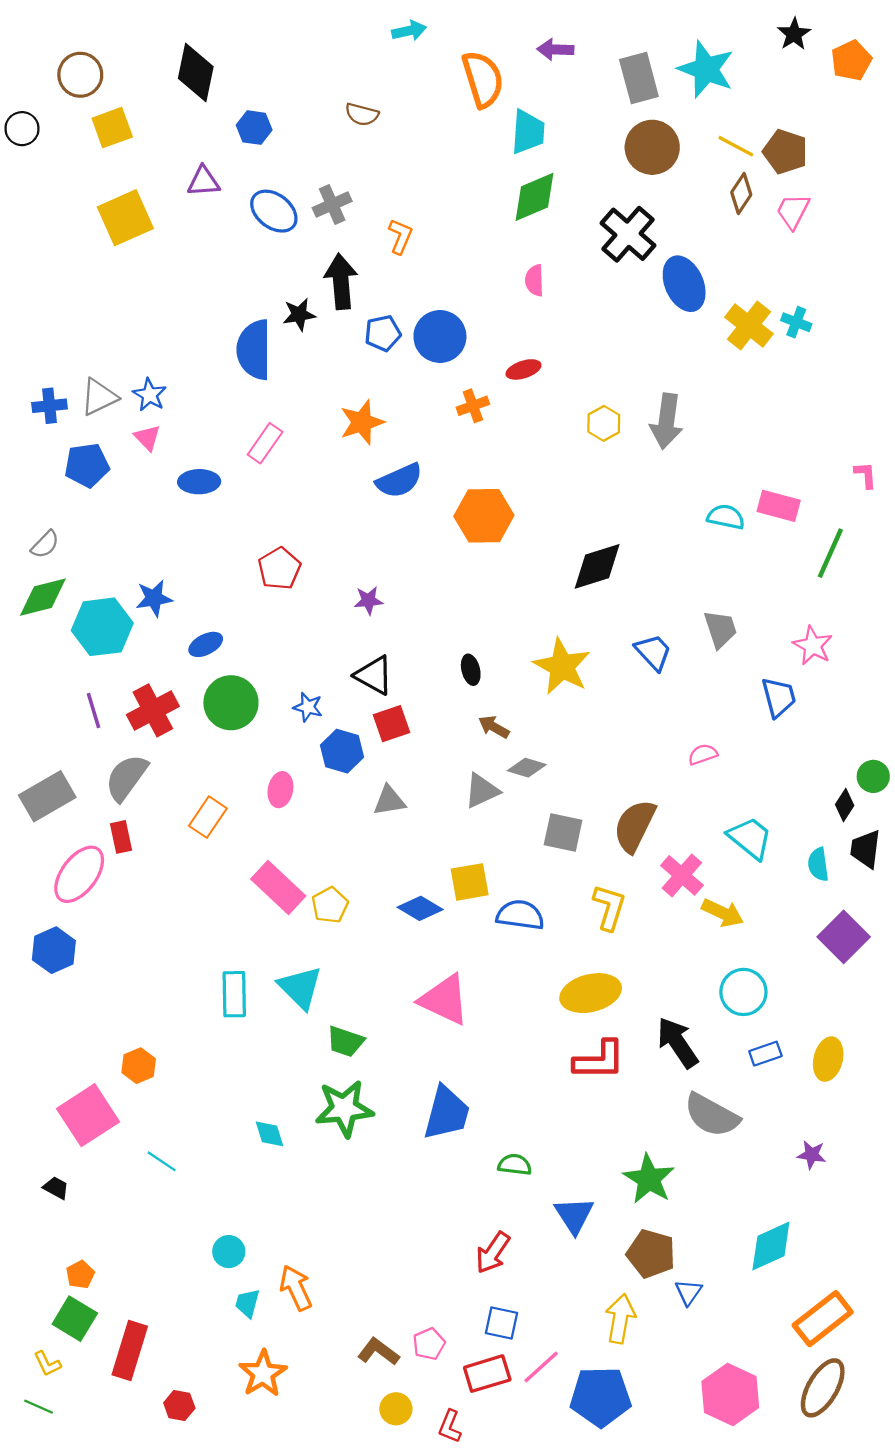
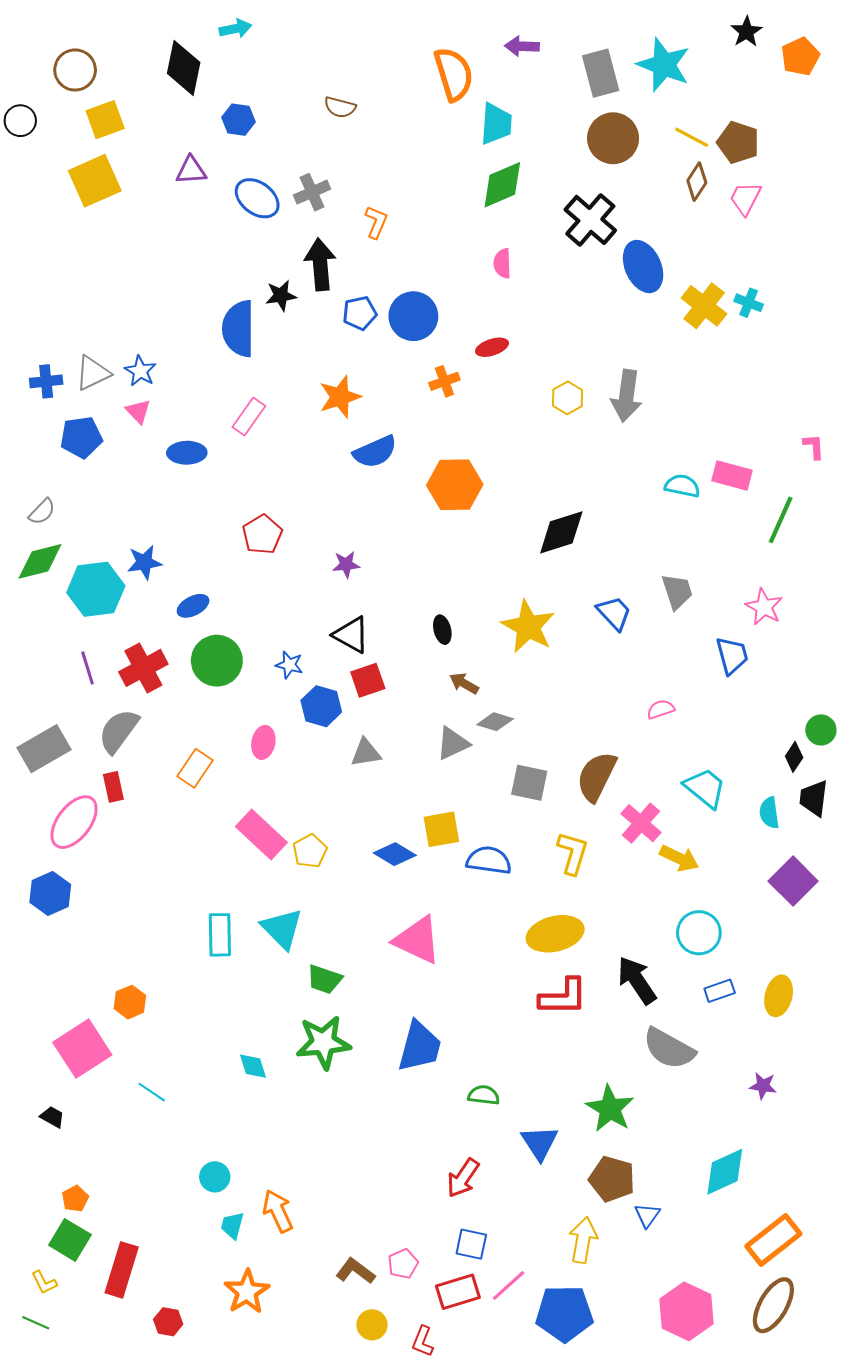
cyan arrow: (409, 31) -> (235, 29), moved
yellow square: (125, 218) -> (95, 181), moved

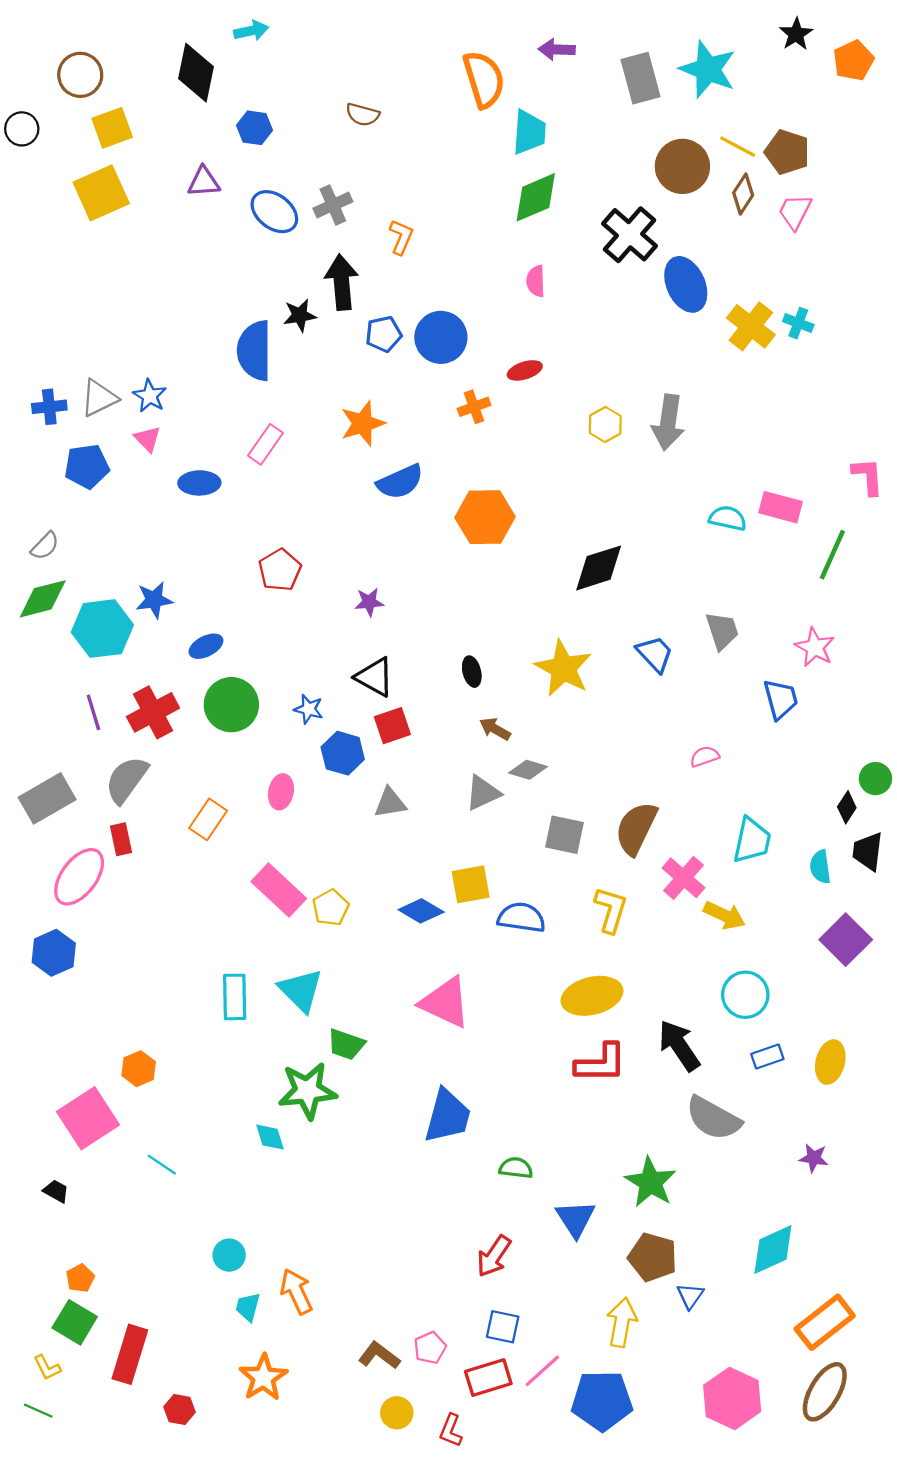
brown circle: (613, 138) -> (682, 166), moved
pink L-shape: (814, 447) -> (868, 476), size x1.4
cyan trapezoid: (705, 788) -> (752, 840), turned 63
green star: (323, 1042) -> (307, 1091), moved

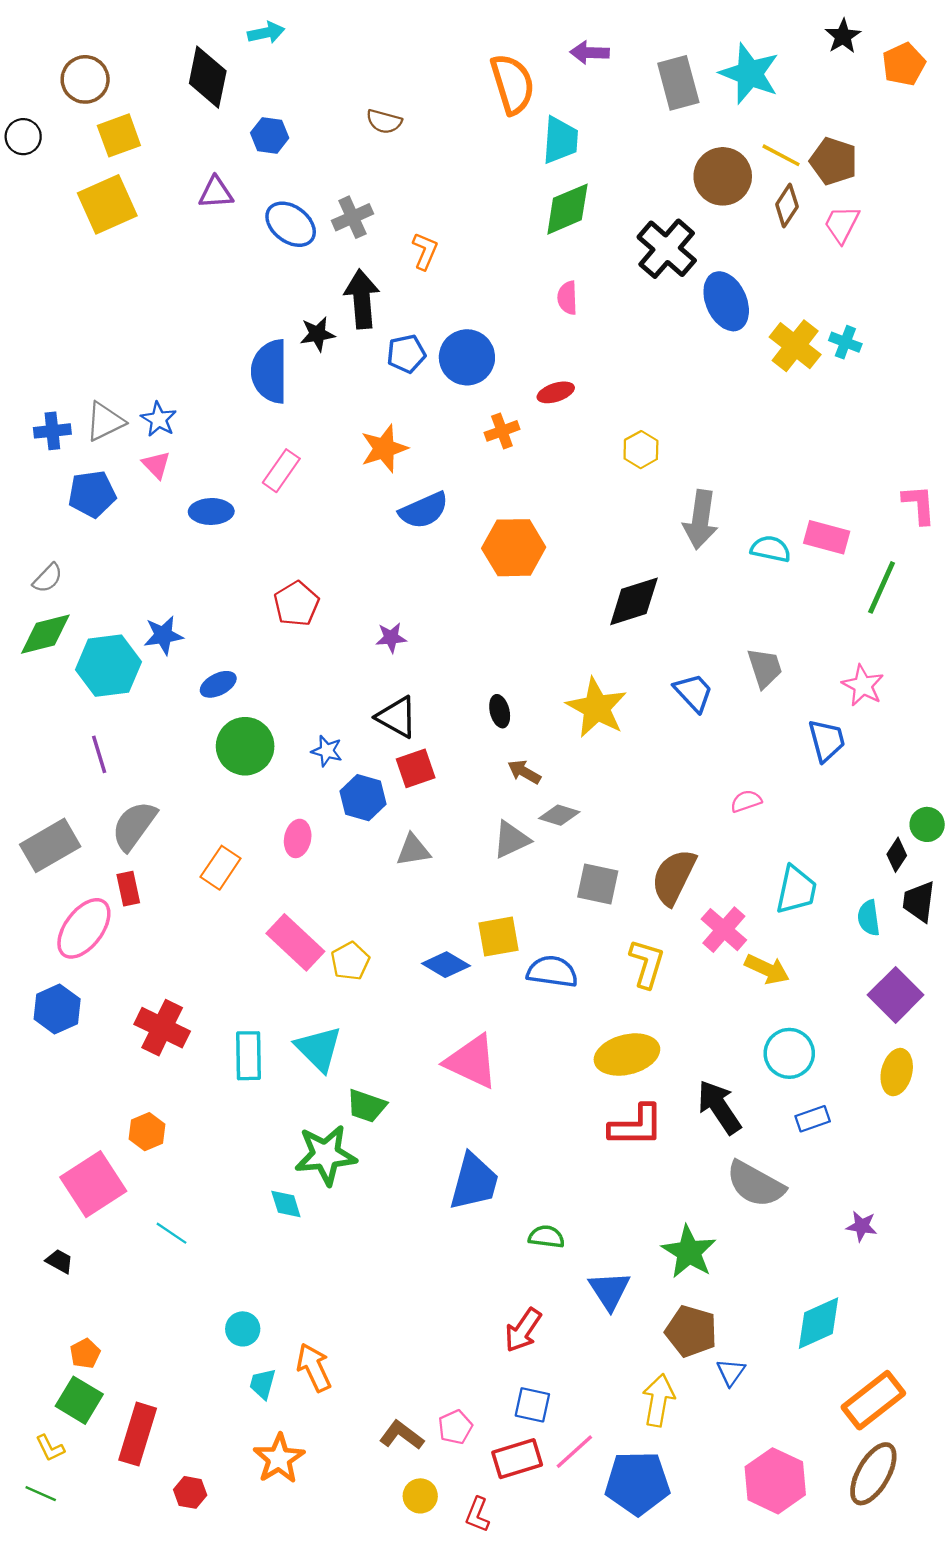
gray arrow: (668, 422) -> (701, 520), moved
red cross: (153, 712) -> (162, 1028), moved, turned -36
yellow ellipse: (830, 1062) -> (897, 1072), moved

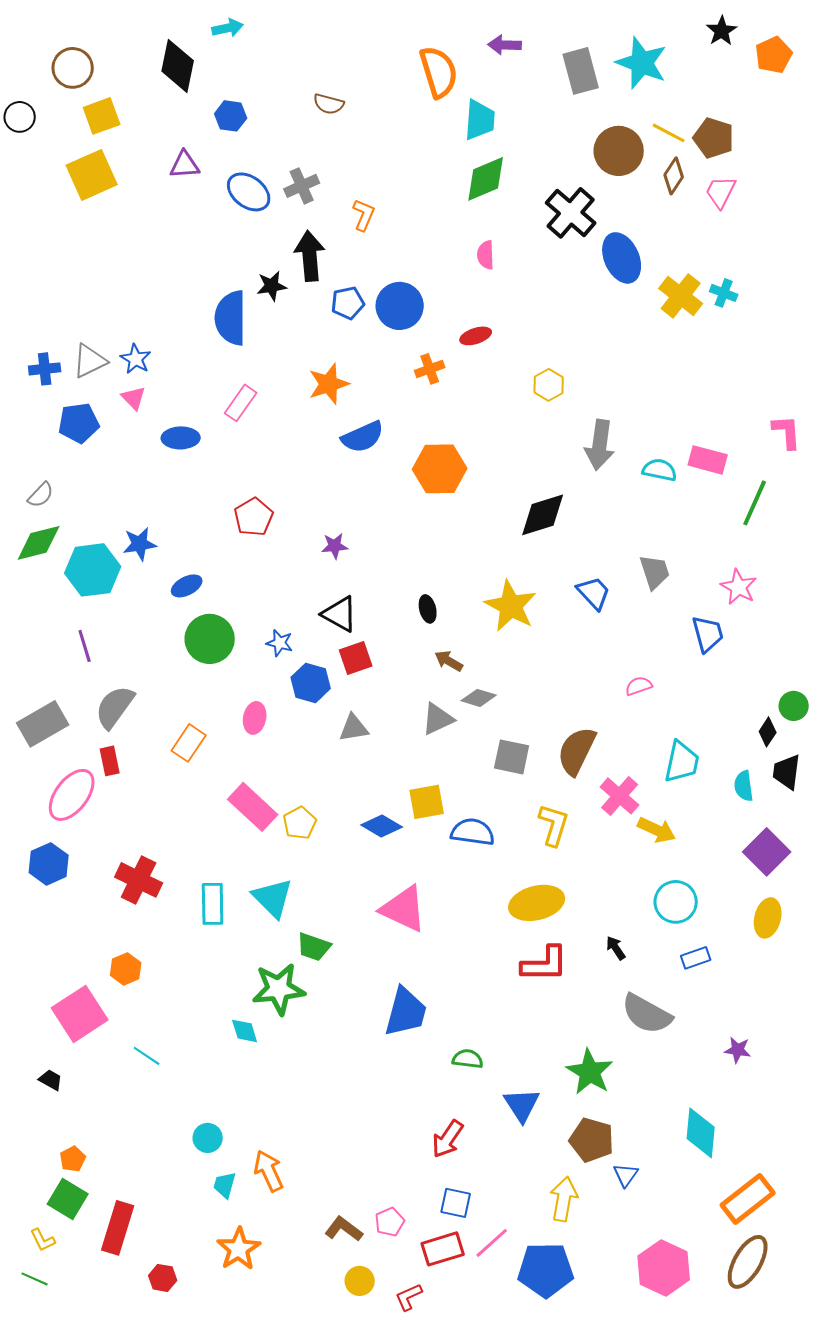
black arrow: (719, 1107) -> (616, 948), size x0.5
cyan diamond: (818, 1323) -> (701, 1133), turned -60
red L-shape: (477, 1515) -> (409, 1297), turned 44

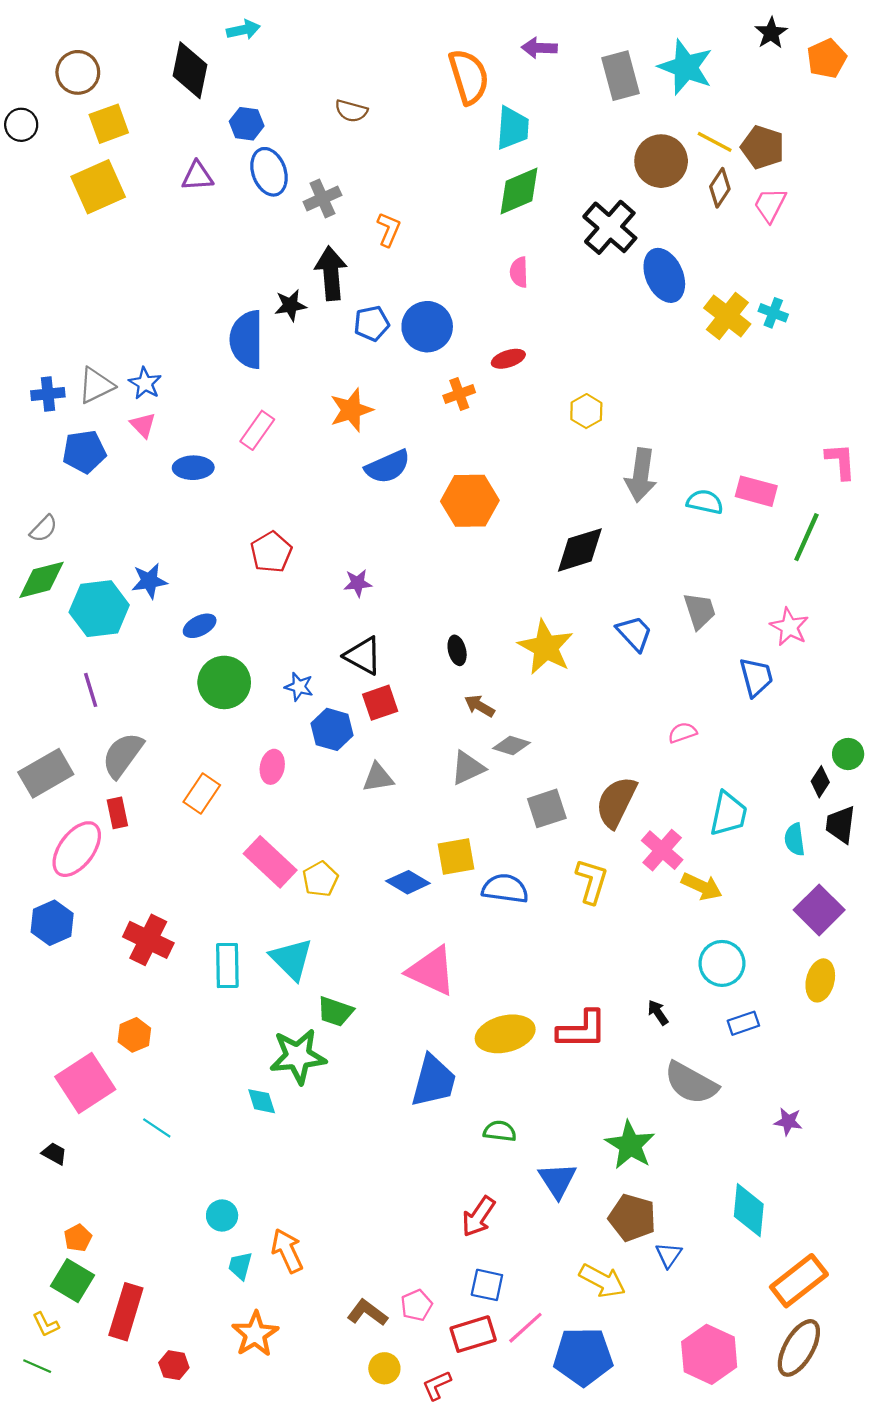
blue ellipse: (249, 192) -> (269, 172), moved, turned 33
gray square: (512, 757) -> (547, 808), turned -30
yellow ellipse: (537, 903) -> (505, 1034), moved
yellow arrow: (564, 1199) -> (602, 1281), turned 108

